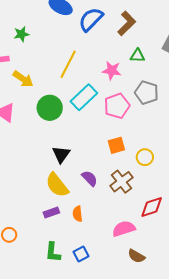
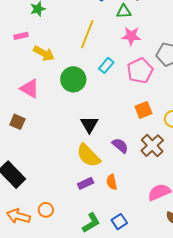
green triangle: (137, 56) -> (124, 11), moved
cyan rectangle: (84, 97) -> (106, 65), size x0.6
green L-shape: (53, 252) -> (91, 223), turned -120

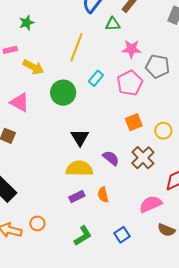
pink star: (131, 36) -> (131, 49), moved
yellow semicircle: (88, 155) -> (79, 169), turned 136
blue square: (119, 222) -> (122, 235), moved

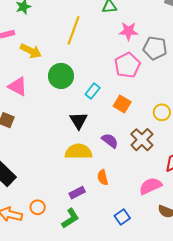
cyan rectangle: (96, 78) -> (93, 91), moved
orange square: (134, 122) -> (122, 104), moved, turned -36
purple rectangle: (77, 196) -> (77, 193), moved
green L-shape: (83, 236) -> (70, 218), moved

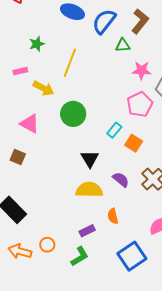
yellow line: (74, 30) -> (70, 63), moved
cyan rectangle: (93, 91) -> (114, 130), moved
blue square: (122, 217) -> (132, 256), size x1.8

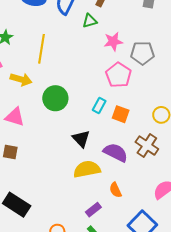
purple semicircle: (121, 179) -> (116, 152), size x1.4

